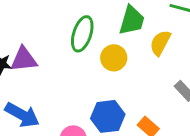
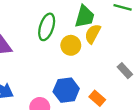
yellow semicircle: (160, 43) -> (93, 34), moved

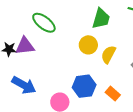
green ellipse: (47, 27) -> (44, 23), moved, turned -70
yellow semicircle: (93, 34) -> (108, 54), moved

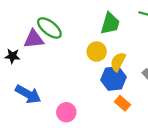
purple triangle: (25, 46) -> (34, 39), moved
blue hexagon: (84, 86) -> (114, 79), moved

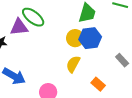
yellow semicircle: (118, 62) -> (73, 64), moved
blue hexagon: (114, 79) -> (90, 38), moved

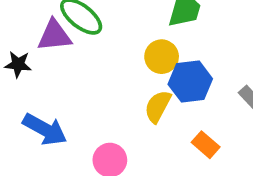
blue hexagon: (90, 38) -> (190, 82), moved

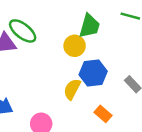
yellow circle: (162, 57) -> (75, 46), moved

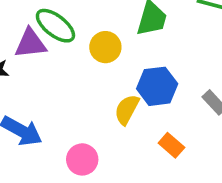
yellow circle: (75, 46) -> (105, 47), moved

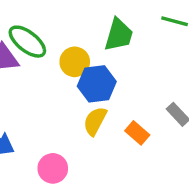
blue hexagon: (157, 86) -> (97, 84), moved
orange rectangle: (171, 145) -> (137, 133), moved

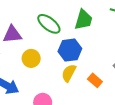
green ellipse: (27, 42) -> (49, 24), moved
yellow circle: (75, 62) -> (31, 58), moved

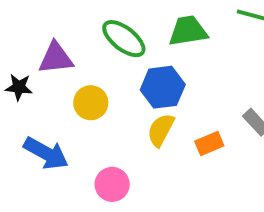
green trapezoid: (83, 20) -> (188, 31), turned -115
orange rectangle: (95, 80) -> (209, 144), turned -64

